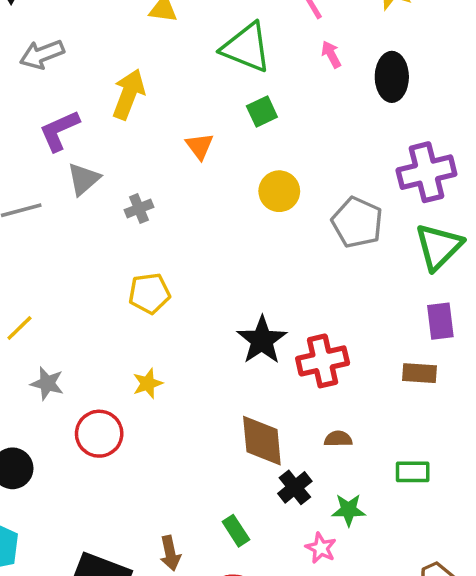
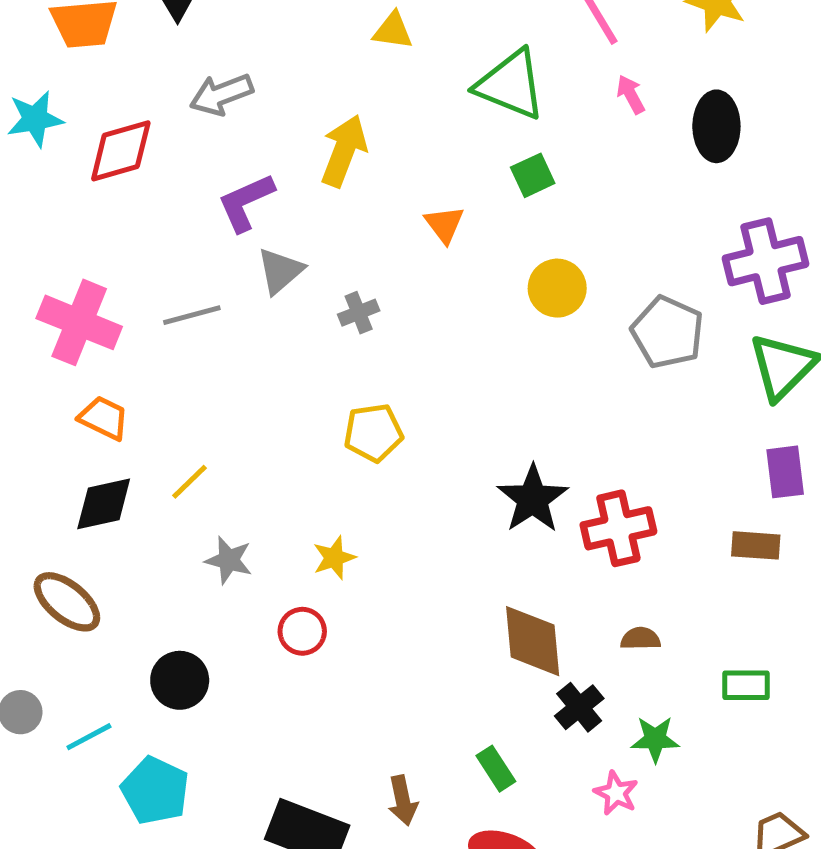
yellow star: (148, 383) -> (334, 558), moved
red circle: (99, 434) -> (302, 631), size x0.7

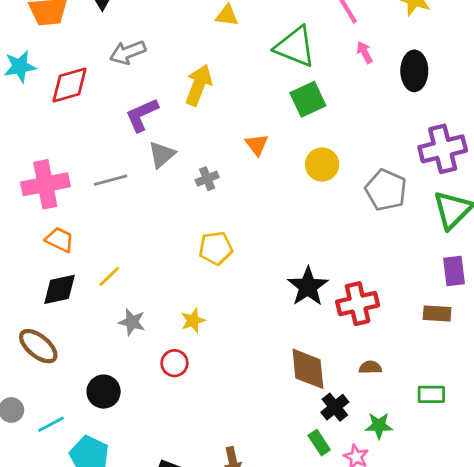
green square: (533, 175) -> (308, 99), size x1.4
orange triangle: (444, 224) -> (257, 145), moved
pink cross: (79, 322) -> (45, 184), turned -33
green rectangle: (496, 769) -> (319, 443), moved

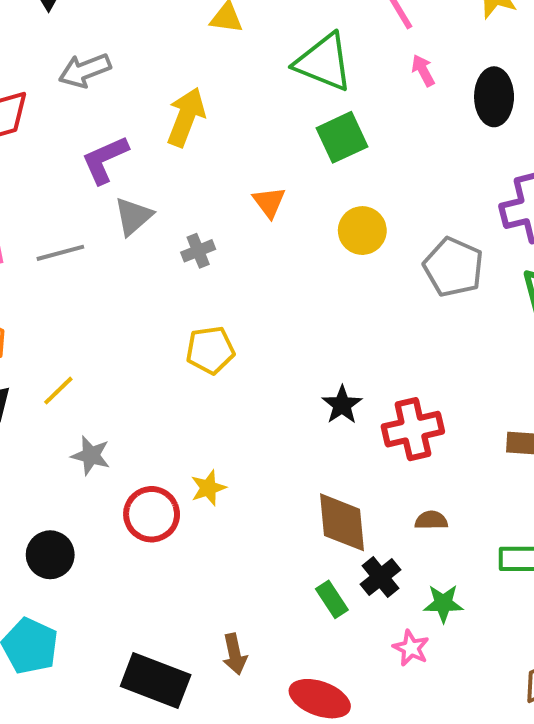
black star: (308, 287) -> (342, 405), size x0.7
yellow star: (193, 321) -> (208, 488), moved
red circle: (174, 363) -> (152, 514), size x1.4
green rectangle: (319, 443) -> (332, 599), moved

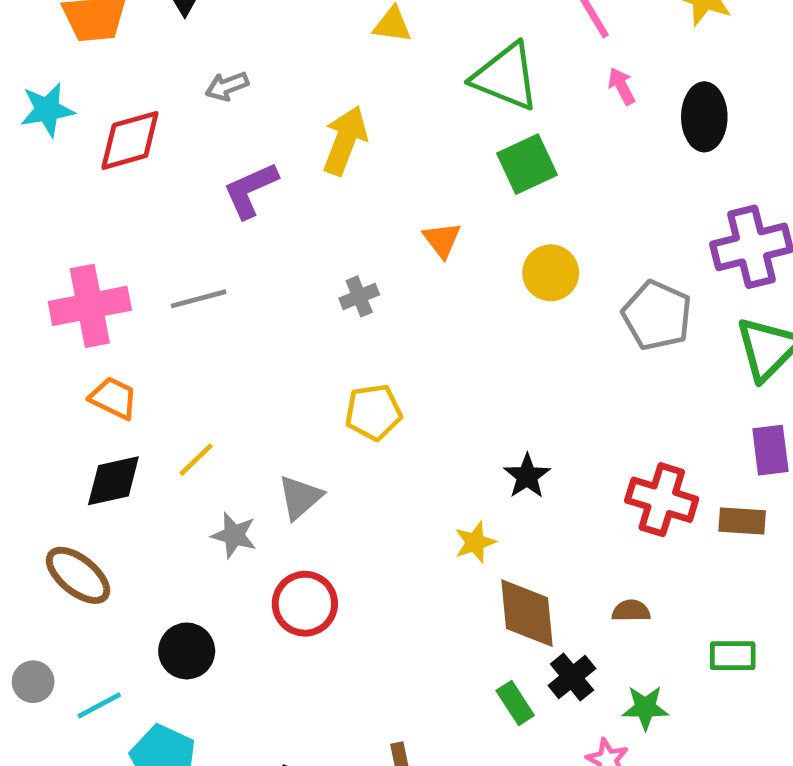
gray arrow: (85, 70) -> (227, 86), size x0.7
gray triangle: (133, 216) -> (300, 497), moved
red cross: (413, 429) -> (662, 500), moved, turned 30
yellow star: (208, 488) -> (475, 542), moved

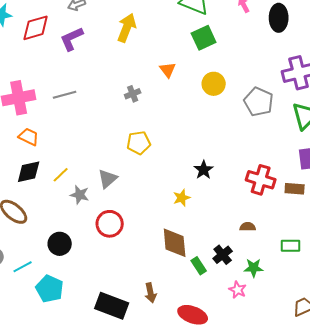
purple L-shape: (251, 190) -> (72, 39), moved
yellow line: (196, 460) -> (61, 175), moved
brown diamond: (527, 613) -> (175, 243), moved

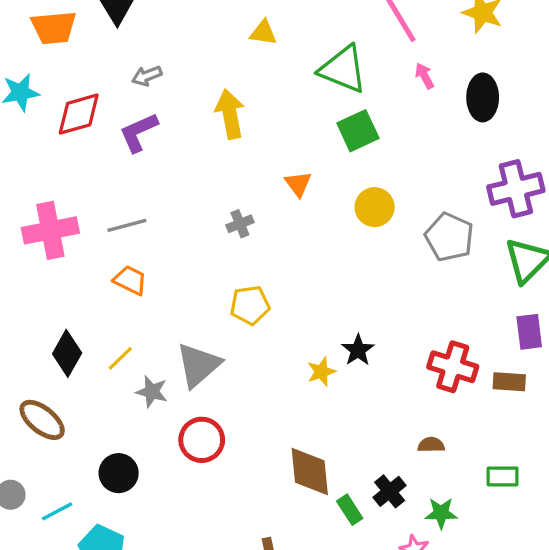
yellow arrow: (127, 28) -> (230, 114), turned -32
orange trapezoid: (29, 137) -> (130, 280), moved
black diamond: (29, 172) -> (67, 353), turned -48
gray triangle: (108, 179) -> (198, 365), size x1.4
yellow star: (182, 198) -> (321, 372), moved

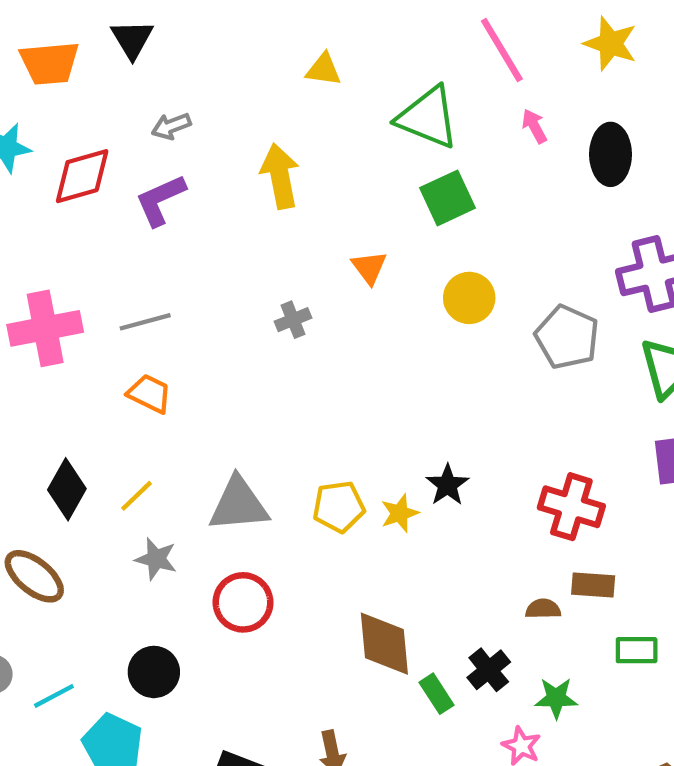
yellow pentagon: (250, 305) -> (339, 507), moved
gray triangle: (198, 365) -> (239, 505), turned 36
brown rectangle: (509, 382) -> (593, 585), moved
gray star: (152, 392) -> (156, 559), moved
black circle: (119, 473) -> (154, 672), moved

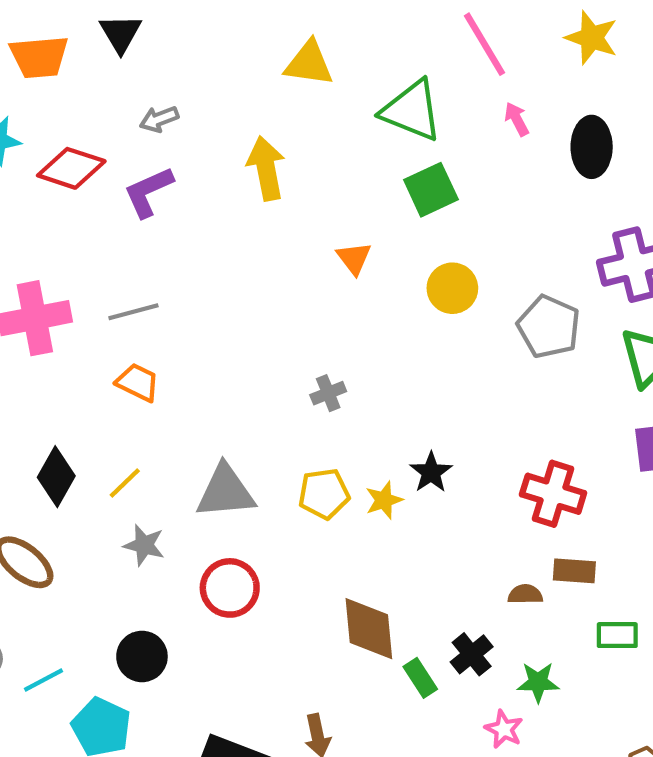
yellow triangle: (323, 70) -> (309, 63), size x1.4
red diamond: (82, 176) -> (71, 168), turned 34
gray cross: (293, 320) -> (328, 393), moved

